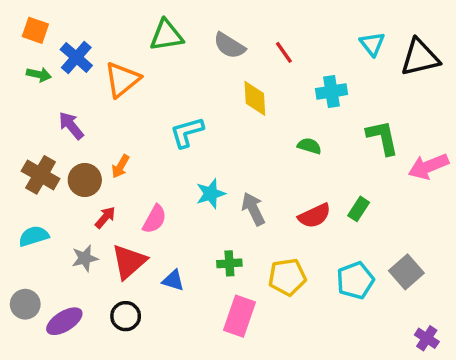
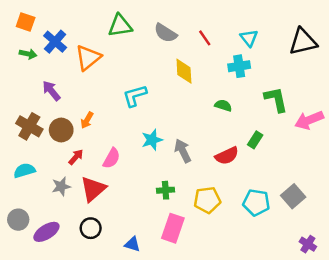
cyan triangle: (372, 44) -> (249, 38), moved
green rectangle: (359, 209) -> (255, 140), moved
blue triangle: (173, 280) -> (132, 244), moved
cyan pentagon: (355, 280) -> (256, 202), turned 30

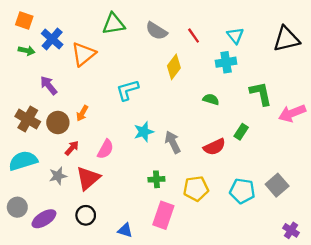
yellow diamond: (184, 71) -> (174, 67), turned 40
cyan semicircle: (24, 171) -> (23, 161), size x1.4

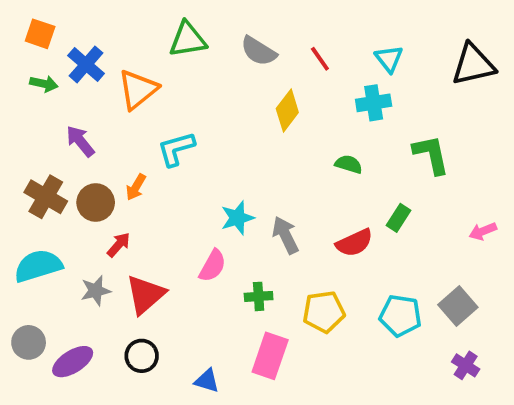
cyan L-shape: (127, 90) -> (176, 149), moved
pink arrow: (292, 113) -> (483, 231), moved, size x0.6
pink semicircle: (105, 149) -> (213, 266), moved
purple cross: (291, 230) -> (466, 365), moved

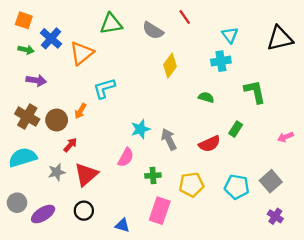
red line: (320, 59) -> (185, 17), moved
purple arrow: (80, 141) -> (36, 80), moved, turned 138

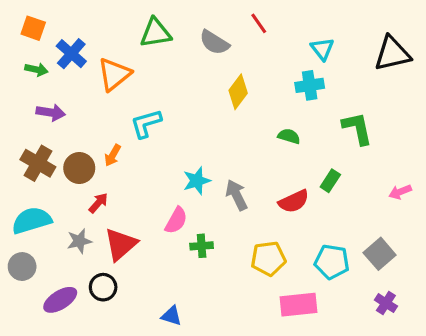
green cross: (153, 176) -> (202, 246), moved
gray circle: (17, 203) -> (22, 267), moved
black circle: (84, 211) -> (103, 287), moved
pink rectangle: (160, 211) -> (299, 305), moved, turned 65

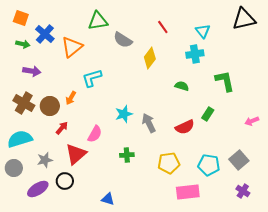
red line: (259, 23) -> (163, 27), moved
gray semicircle: (214, 42) -> (123, 40), moved
black triangle: (392, 54) -> (244, 19), moved
pink semicircle: (176, 220) -> (95, 134), moved
gray star: (79, 241) -> (45, 160), moved

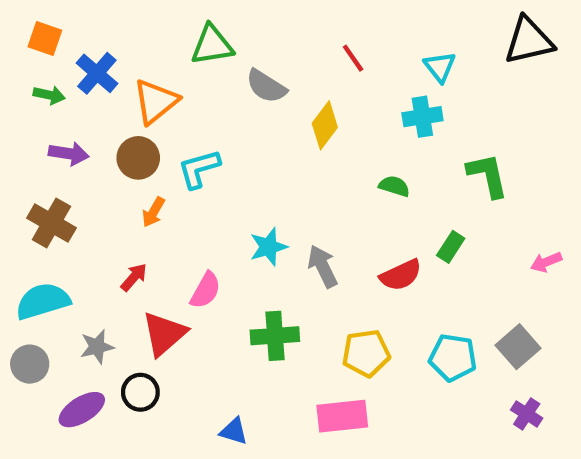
brown circle: (50, 106) -> (138, 158), moved
green cross: (127, 155) -> (275, 336), size x1.5
pink rectangle: (188, 192) -> (342, 416), moved

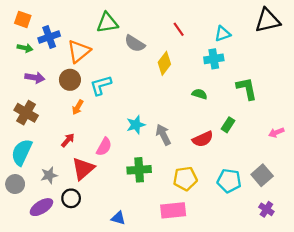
cyan triangle: (440, 67) -> (223, 34), turned 49
blue cross: (97, 73) -> (49, 37), turned 30
cyan semicircle: (43, 301) -> (22, 152), turned -48

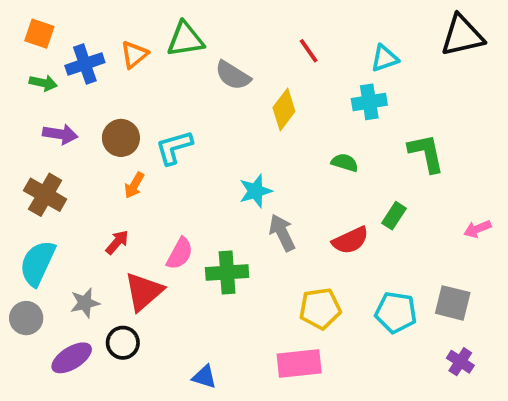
orange triangle: (79, 51) -> (134, 55), moved, size x0.7
cyan star: (136, 125) -> (256, 191), moved
green cross: (139, 170) -> (227, 273), moved
gray square: (262, 175) -> (453, 303), turned -35

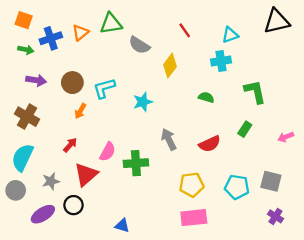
cyan star: (256, 191) -> (143, 102), moved
green rectangle: (394, 216) -> (245, 129), moved
pink rectangle: (299, 364) -> (194, 218), moved

